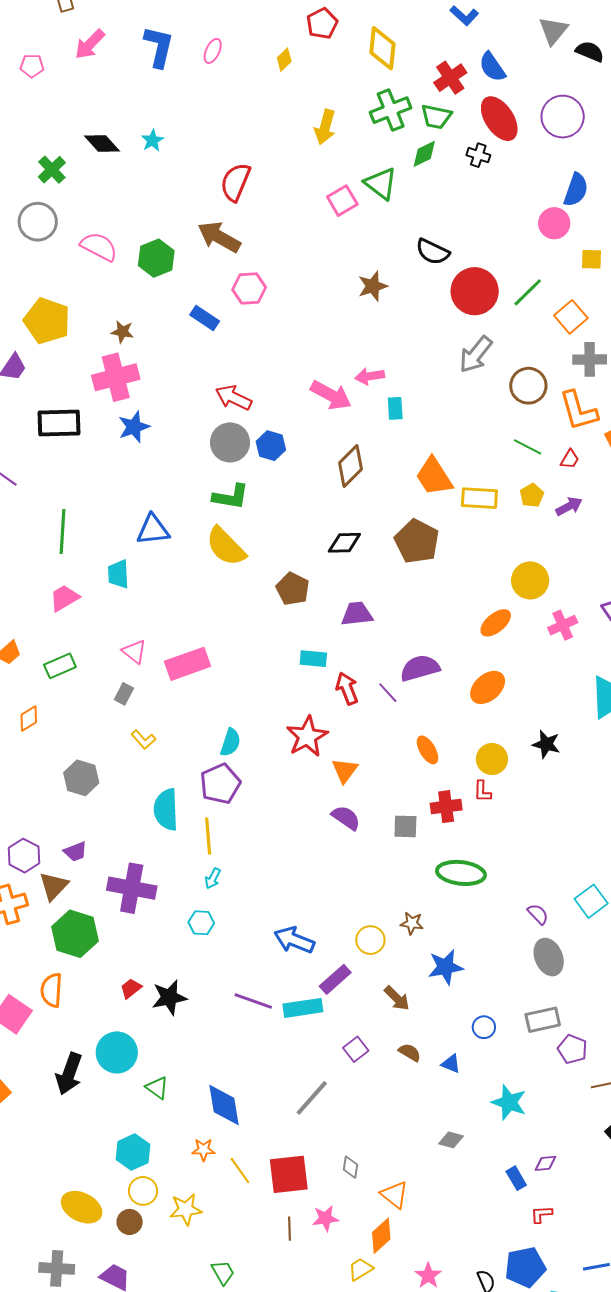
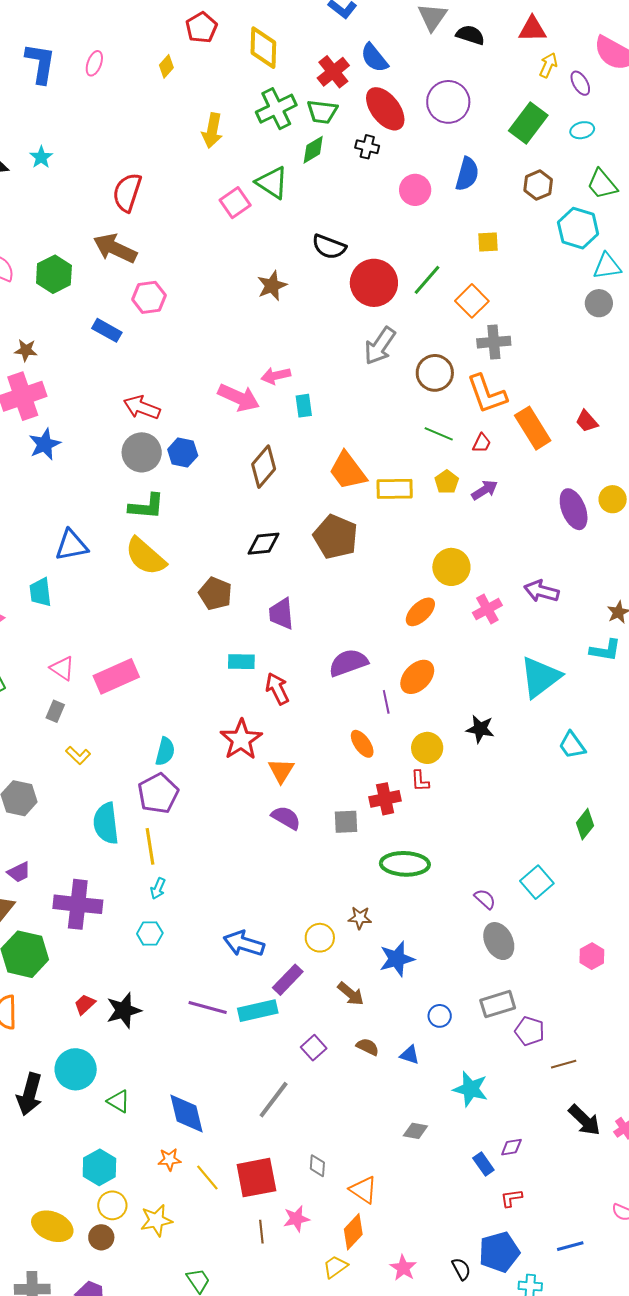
pink circle: (554, 223) -> (415, 190), moved
purple trapezoid: (357, 614) -> (281, 614), turned -84
purple line: (388, 693) -> (386, 702), moved, turned 35

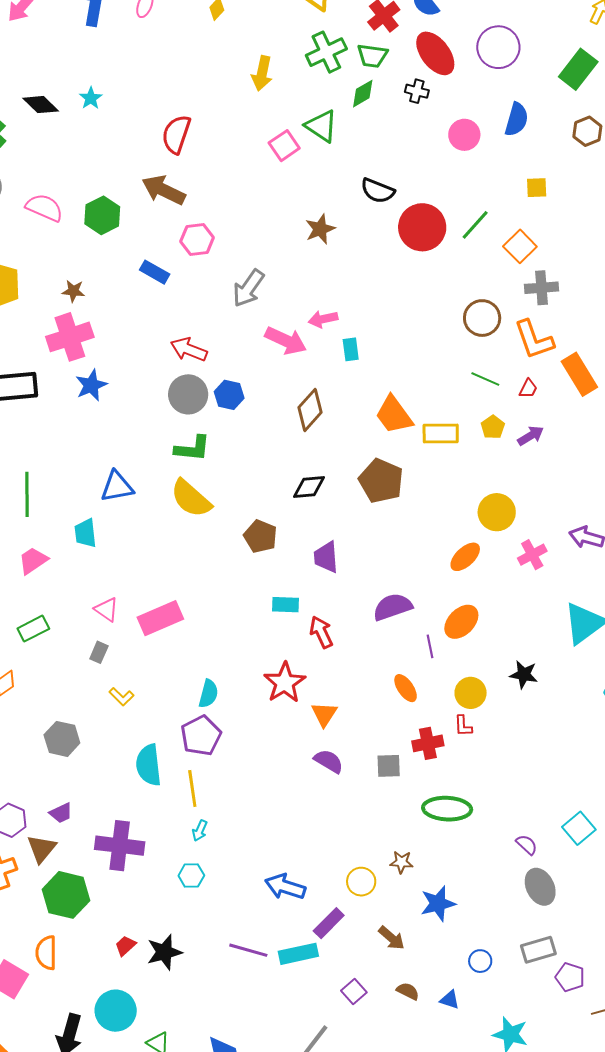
gray arrow: (380, 346) -> (248, 288), moved

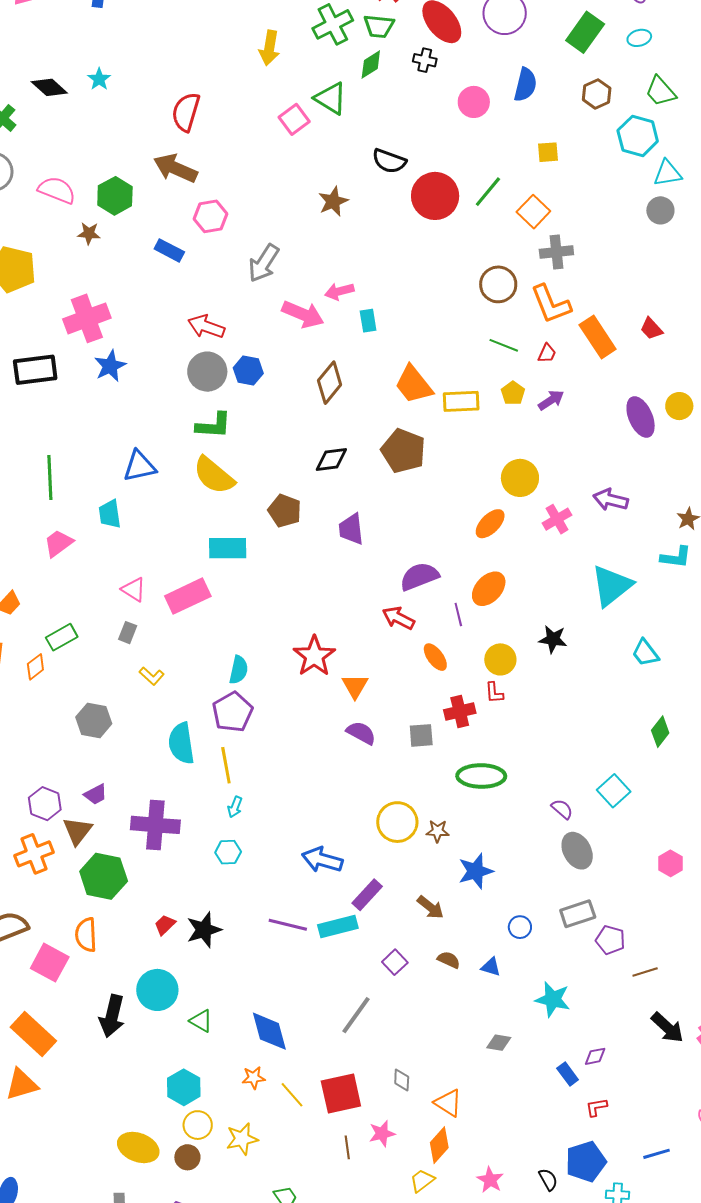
brown star: (73, 291) -> (89, 233), moved
cyan rectangle: (286, 605) -> (228, 548), moved, size x1.4
green rectangle: (33, 629) -> (62, 637), moved
red arrow: (321, 632) -> (398, 618), moved, turned -36
yellow circle: (361, 882) -> (397, 822), moved, size x1.4

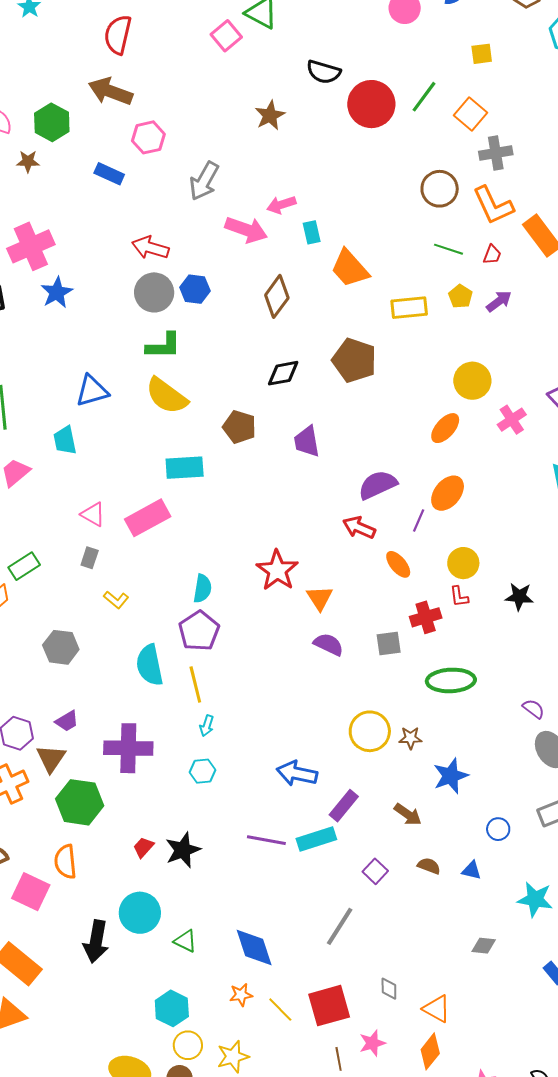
orange trapezoid: (414, 385) -> (350, 268), moved
purple line: (458, 615) -> (419, 521), turned 40
black star: (553, 639) -> (519, 597), moved

